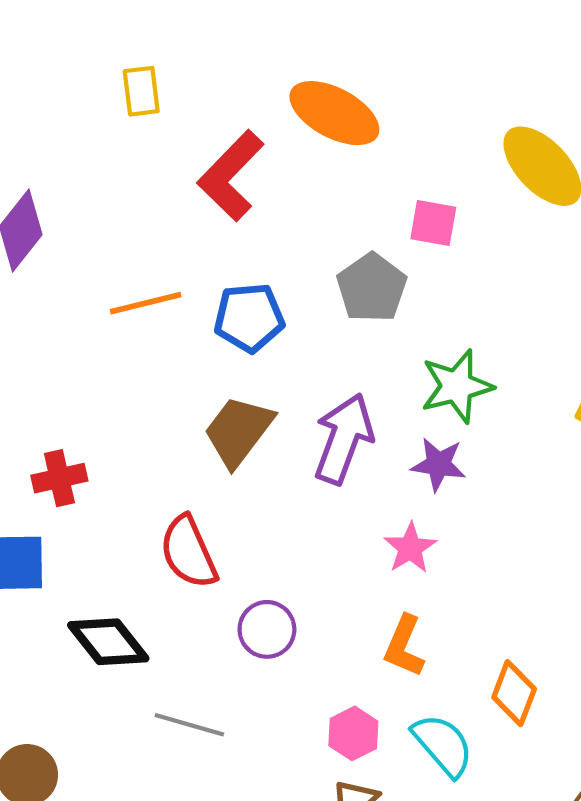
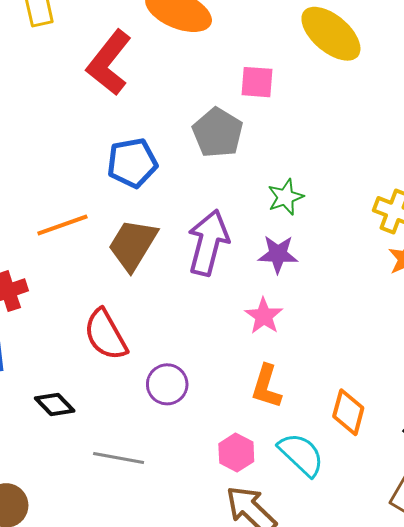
orange line: (146, 303) -> (62, 225), moved
green star: (457, 386) -> (285, 197), size x0.7
black diamond: (108, 642) -> (55, 405), size x0.7

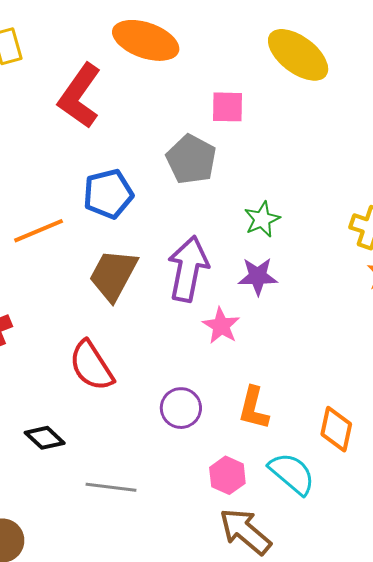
orange line: (62, 225) -> (39, 231), moved
pink star: (264, 316) -> (221, 326), moved
purple circle: (167, 384) -> (181, 408), moved

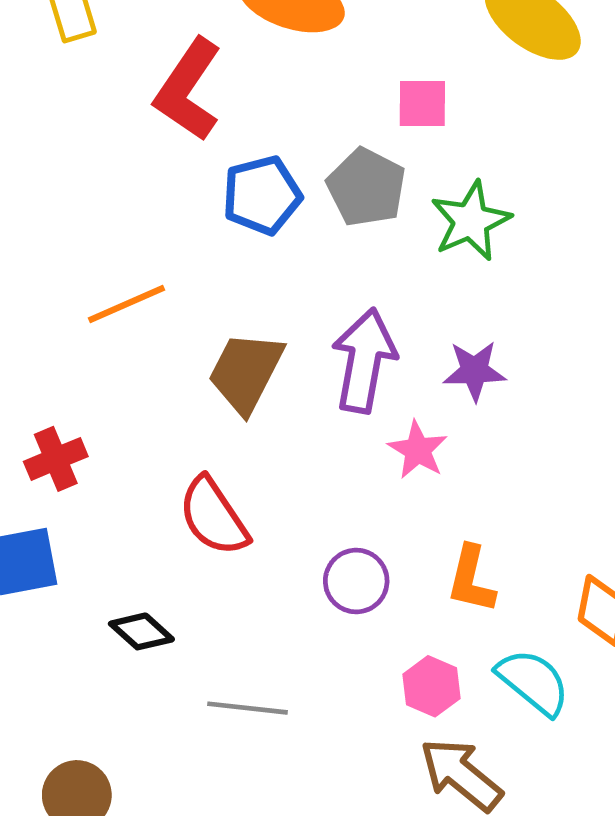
blue pentagon: (108, 194) -> (262, 195), moved
green star: (262, 219) -> (471, 221), moved, size x1.4

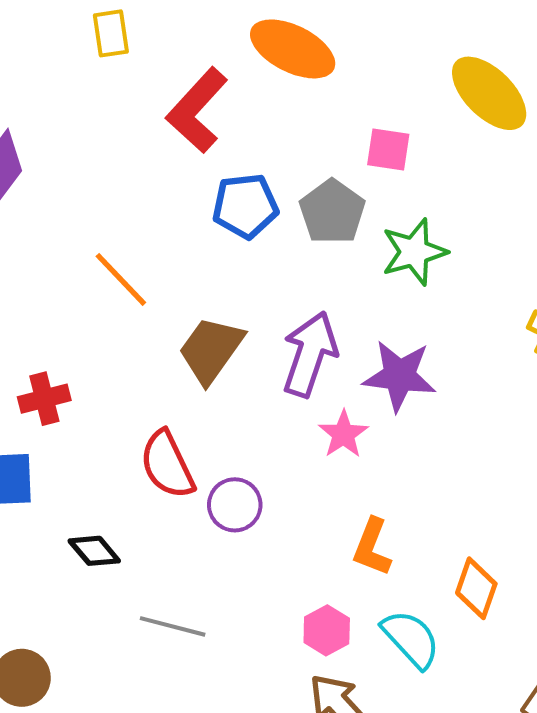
orange line: (127, 304) -> (121, 279), turned 62
purple star: (474, 371) -> (399, 376), size x1.4
purple circle: (356, 581) -> (235, 505), moved

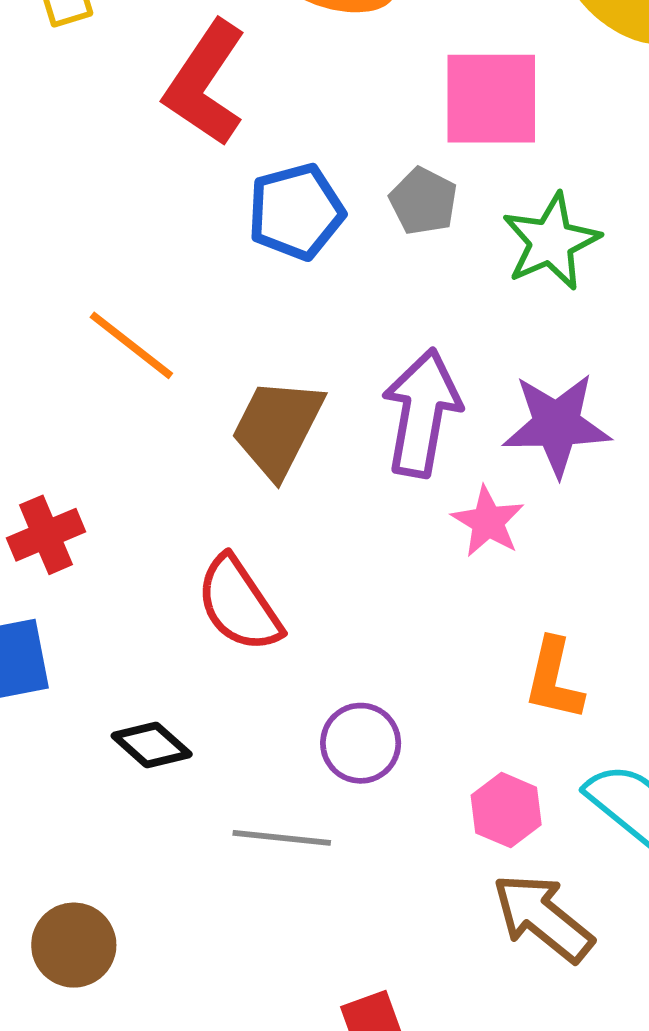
pink square: (388, 149) -> (491, 99), size x1.6
gray pentagon: (332, 212) -> (423, 201), size x0.7
purple circle: (235, 505) -> (361, 743), moved

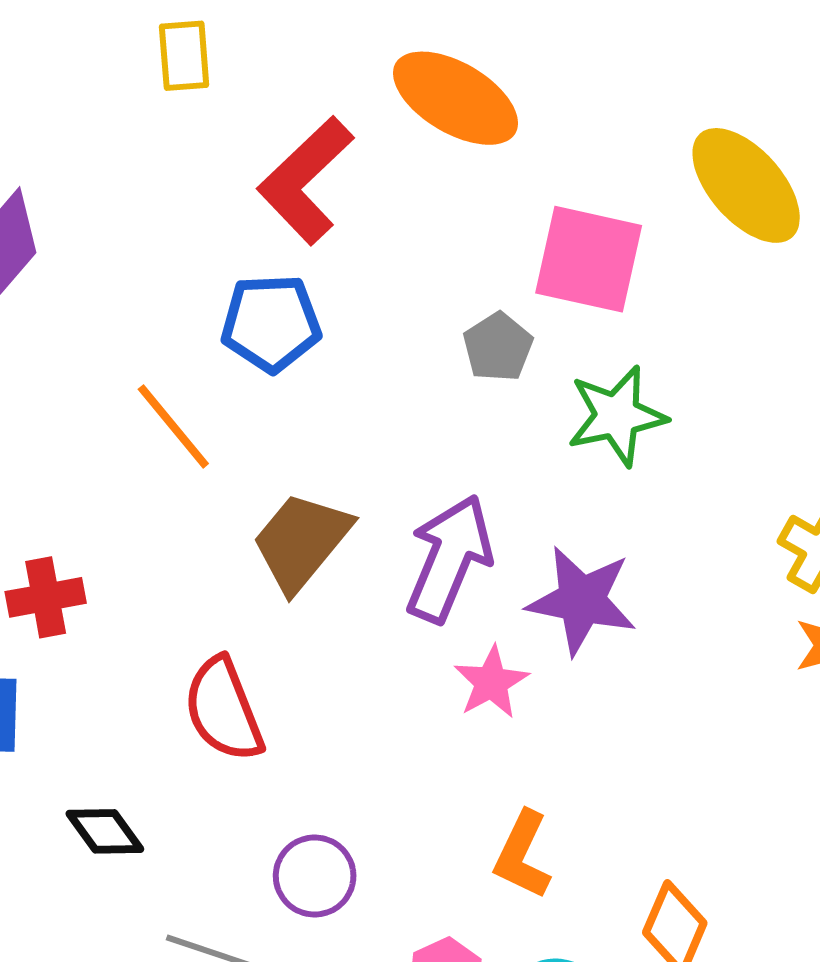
blue pentagon: (296, 212) -> (271, 323), moved

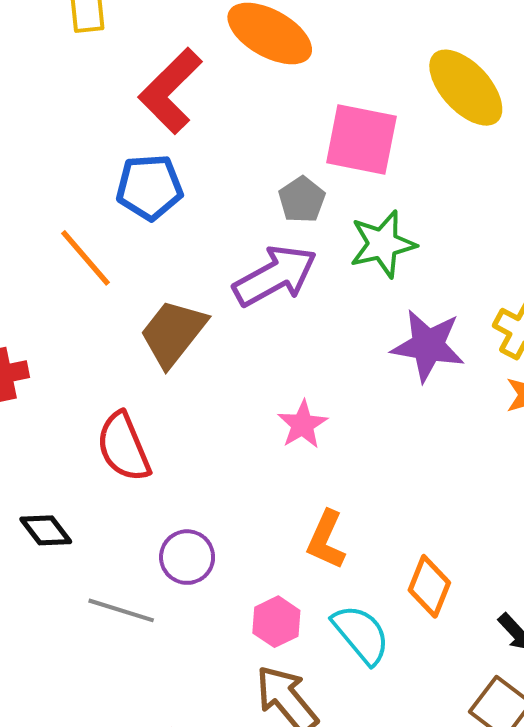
purple arrow: (449, 559) -> (275, 276), moved, turned 40
purple star: (582, 600) -> (428, 346), moved

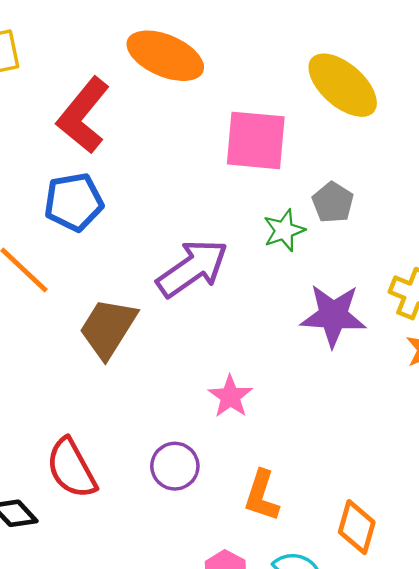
gray pentagon: (302, 200) -> (333, 202), moved
green star: (383, 244) -> (284, 230), size x0.7
red semicircle: (123, 447) -> (71, 468), moved
purple circle: (187, 557) -> (175, 466), moved

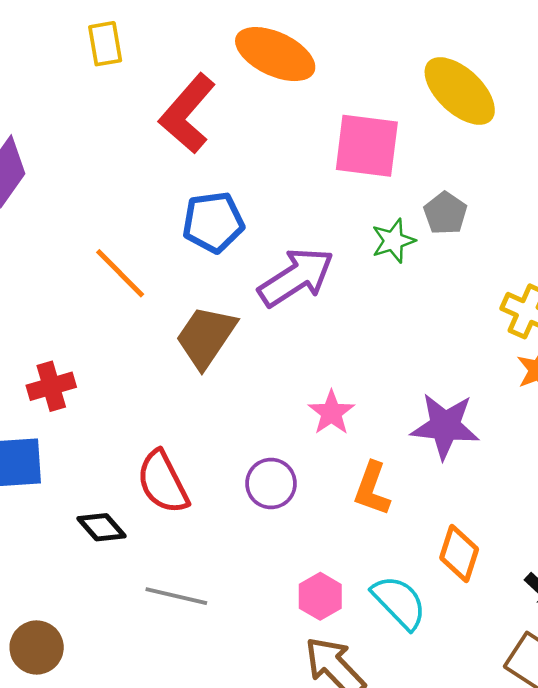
blue pentagon: (74, 202) -> (213, 222), moved
purple star: (333, 315) -> (445, 426), moved
orange L-shape: (262, 496) -> (372, 489), moved

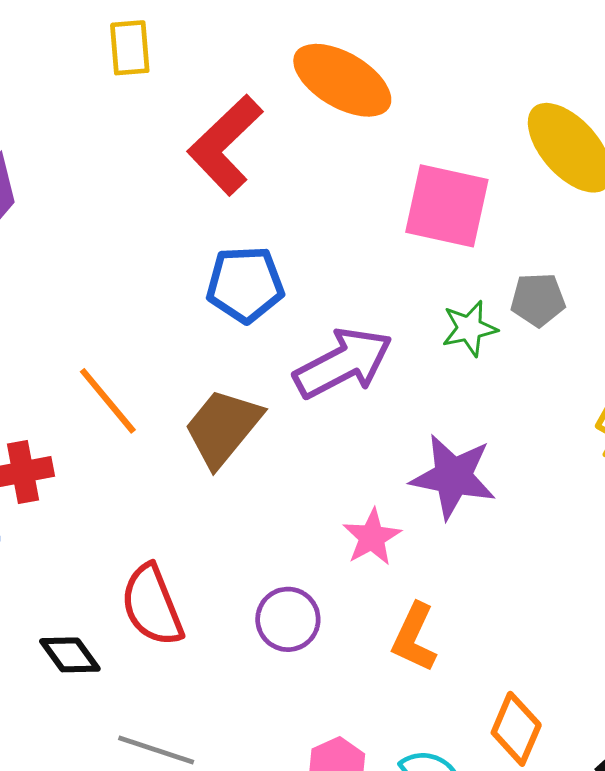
gray pentagon: (445, 213) -> (538, 300), turned 30
orange line: (120, 273) -> (108, 401), moved
purple star: (445, 426) -> (453, 477), moved

